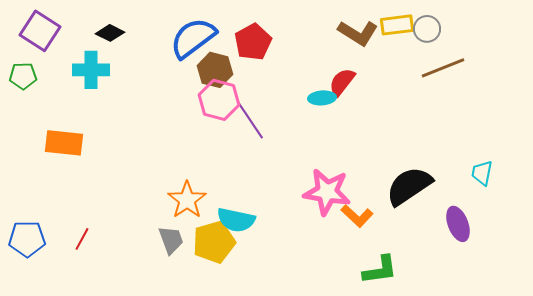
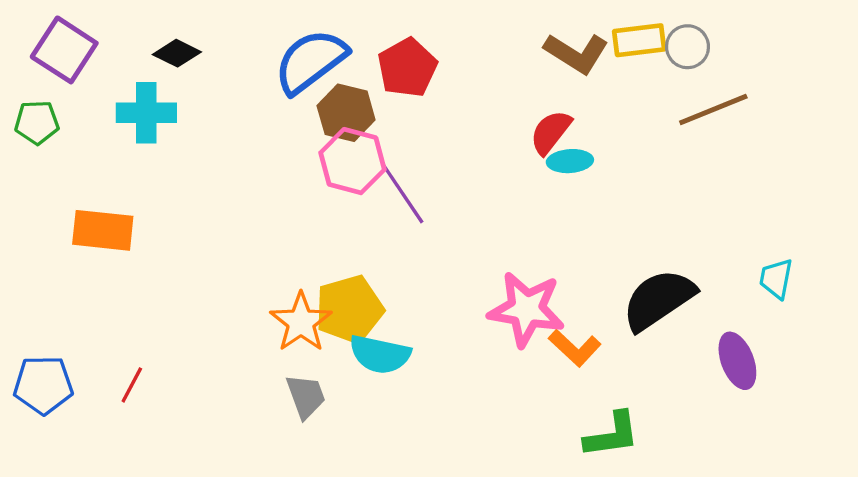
cyan ellipse: (322, 98) -> (570, 161), moved
gray trapezoid: (171, 240) -> (306, 396), moved
yellow pentagon: (214, 242) -> (349, 309), moved

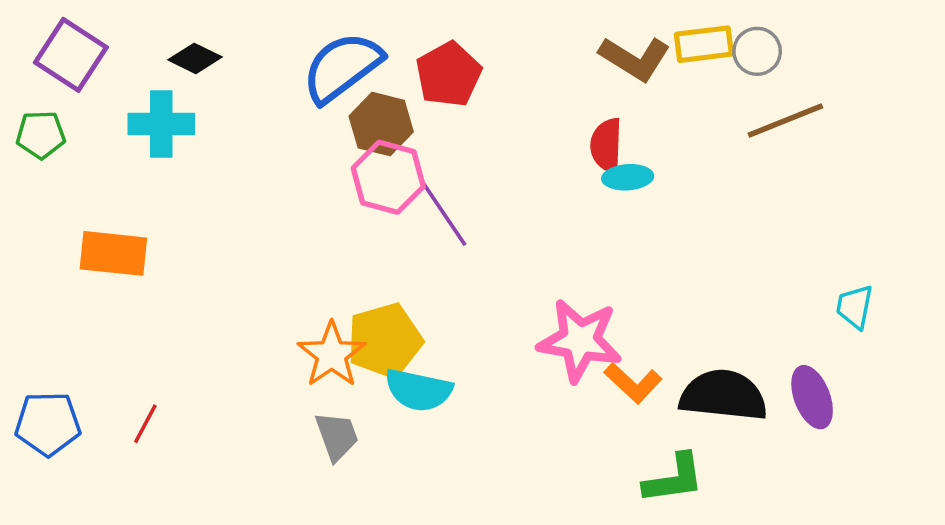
red semicircle: (551, 132) -> (606, 145), turned -36
black semicircle: (659, 300) -> (723, 395), moved, turned 40

